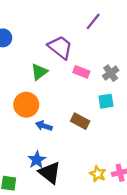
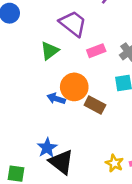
pink rectangle: (81, 72) -> (96, 51), turned -42
orange circle: (26, 105) -> (74, 87), moved
blue arrow: (44, 126) -> (56, 99), moved

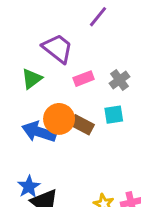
blue arrow: (56, 99) -> (39, 132), size x1.6
brown rectangle: (95, 105) -> (82, 125), moved

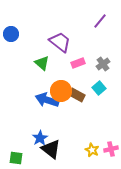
purple line: (98, 17) -> (100, 21), moved
green triangle: (32, 79) -> (42, 63), turned -42
cyan square: (114, 115) -> (99, 88), turned -32

